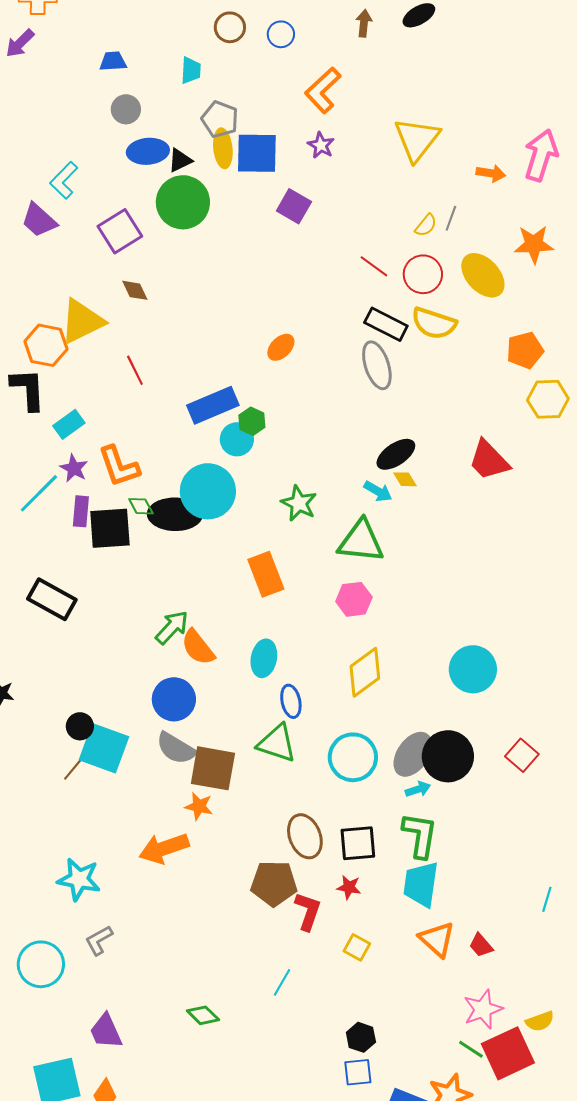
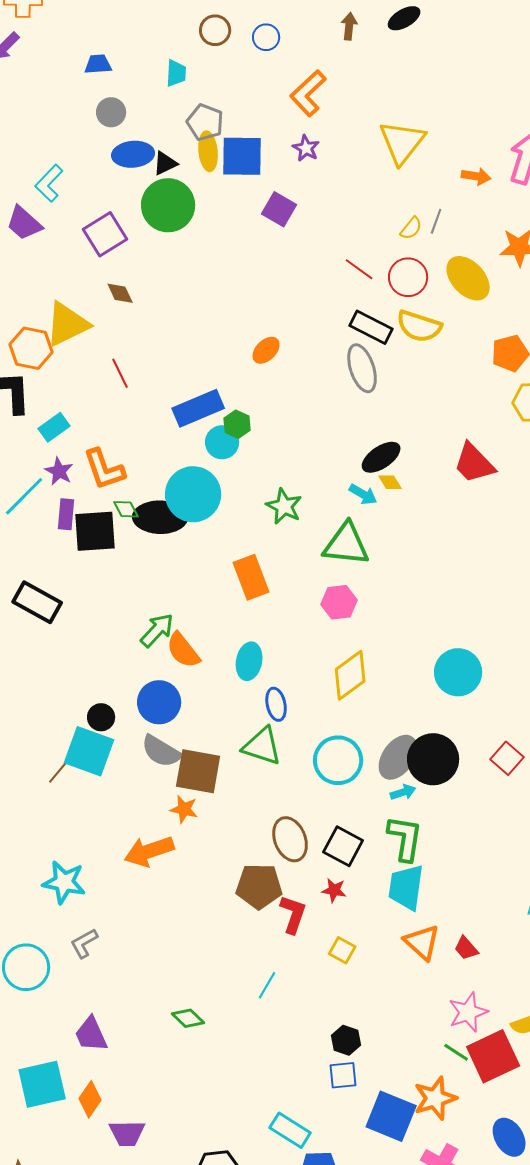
black circle: (80, 726) -> (101, 717), moved
black square: (358, 843) -> (343, 846), turned 33

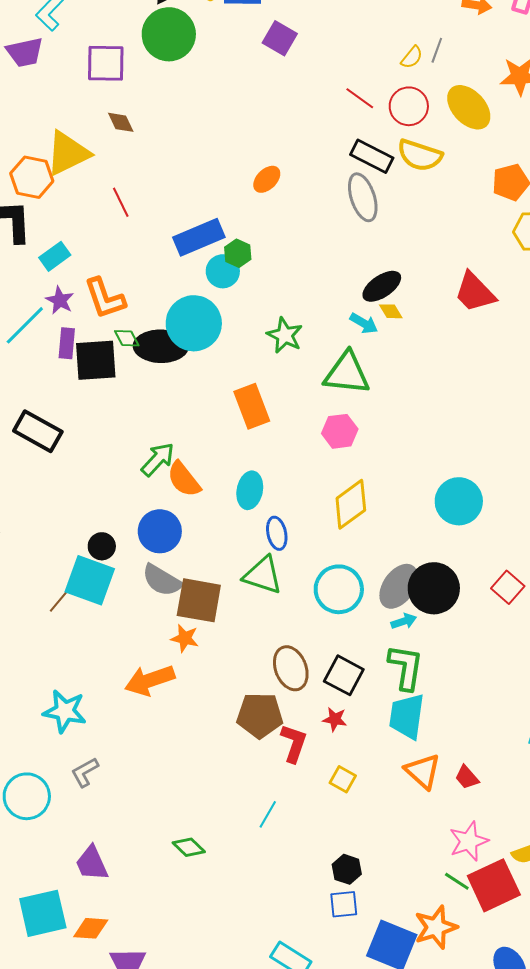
purple trapezoid: (24, 223) -> (25, 52), turned -54
purple square: (105, 234) -> (106, 63), turned 33
orange diamond: (90, 1099) -> (91, 928), turned 60

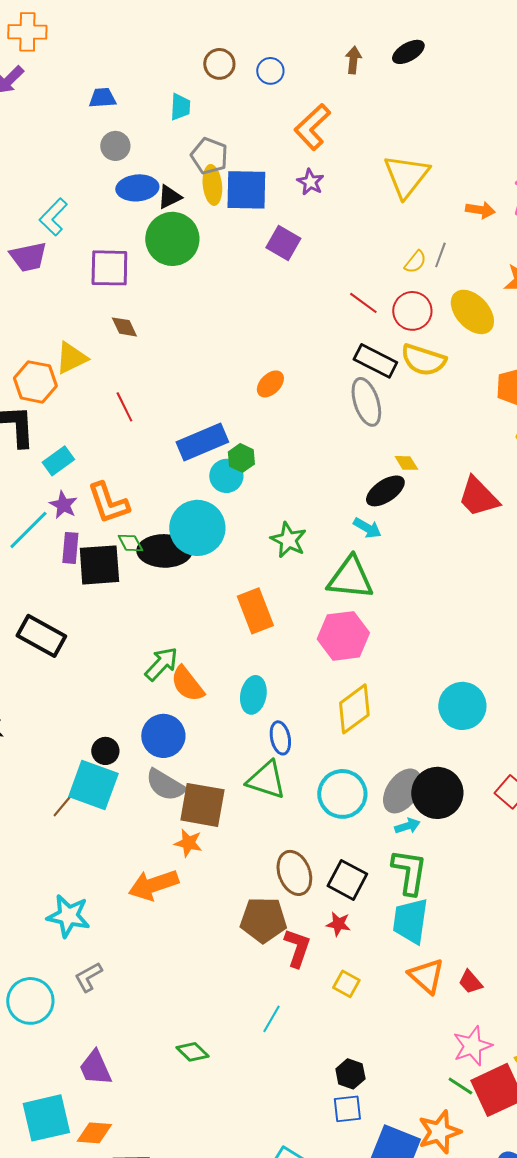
yellow triangle: (68, 153) -> (71, 358), size x0.7
yellow diamond: (391, 311) -> (406, 463), moved
pink hexagon: (340, 431) -> (343, 636), size x1.4

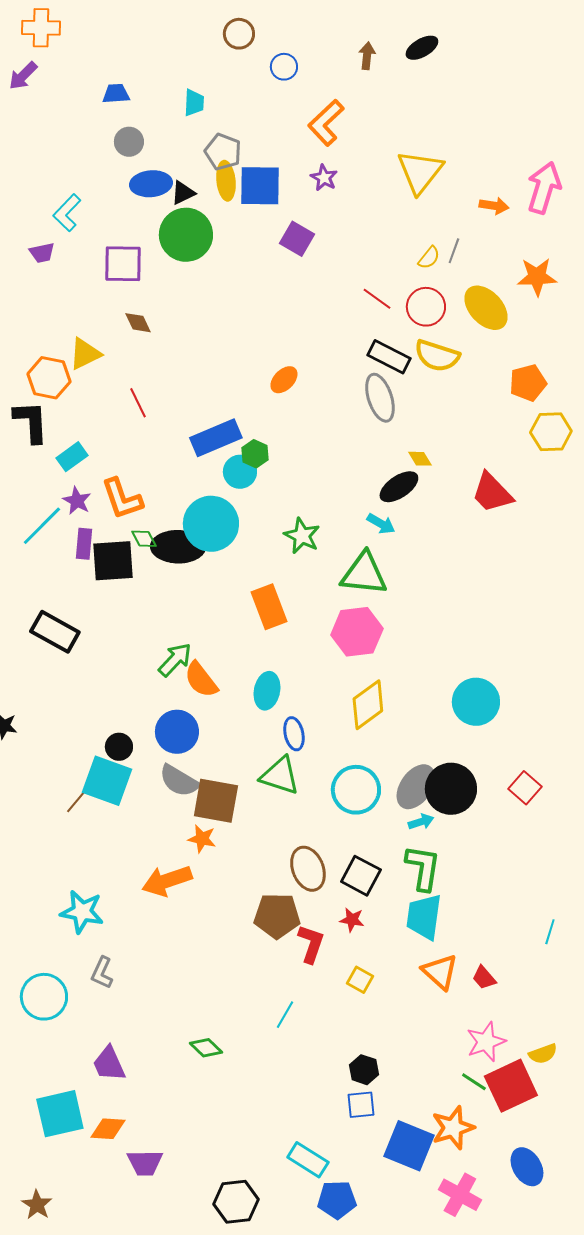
brown circle: (219, 64) -> (239, 34), moved
purple trapezoid: (28, 257) -> (42, 253), size x0.7
gray L-shape: (88, 977) -> (102, 973), turned -36

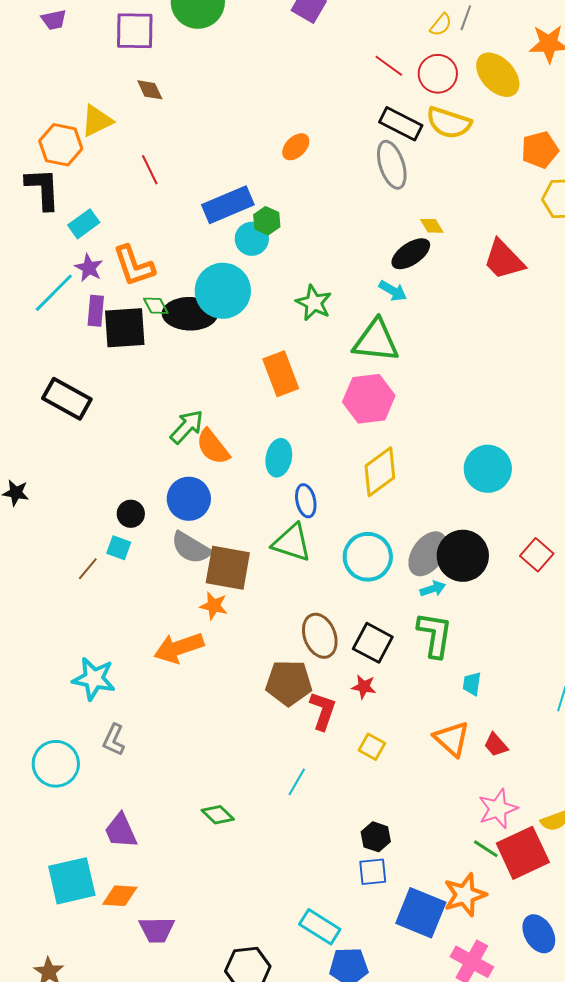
cyan square: (107, 781) -> (119, 548), size x0.5
cyan trapezoid: (424, 917) -> (472, 684), moved, size x0.5

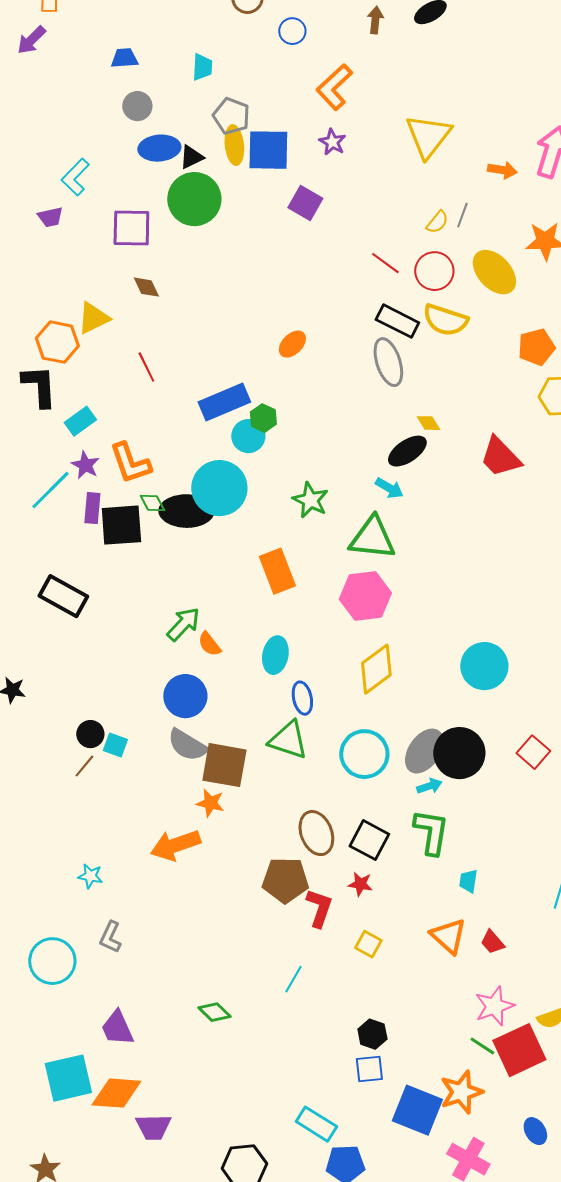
orange semicircle: (213, 447) -> (209, 644), size x0.7
black circle: (131, 514) -> (90, 734), moved
cyan star: (94, 679) -> (90, 876), size x0.6
orange diamond: (120, 896) -> (116, 1093), size x1.4
blue ellipse: (539, 934) -> (535, 1131), size x0.7

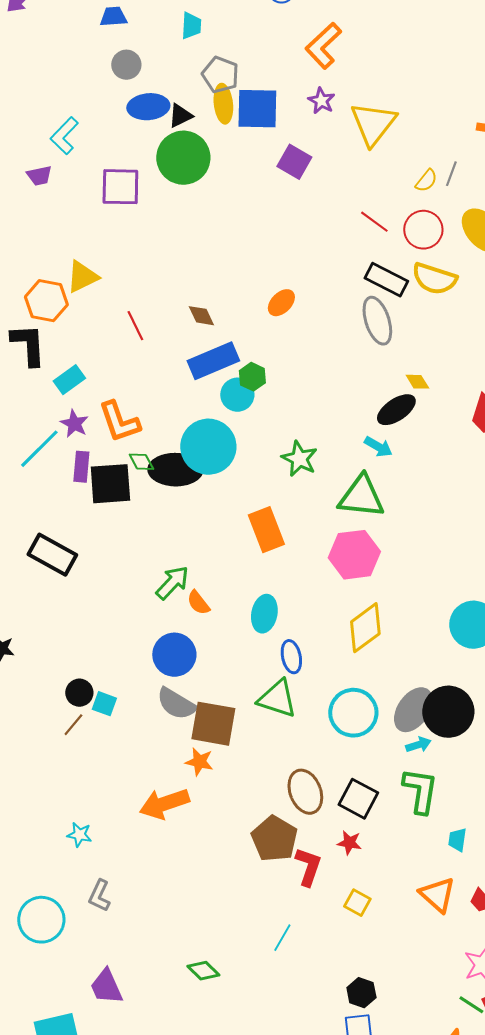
yellow triangle: (428, 136) -> (373, 124), moved
brown diamond: (146, 287) -> (201, 316), moved
brown pentagon: (285, 880) -> (274, 839), turned 30

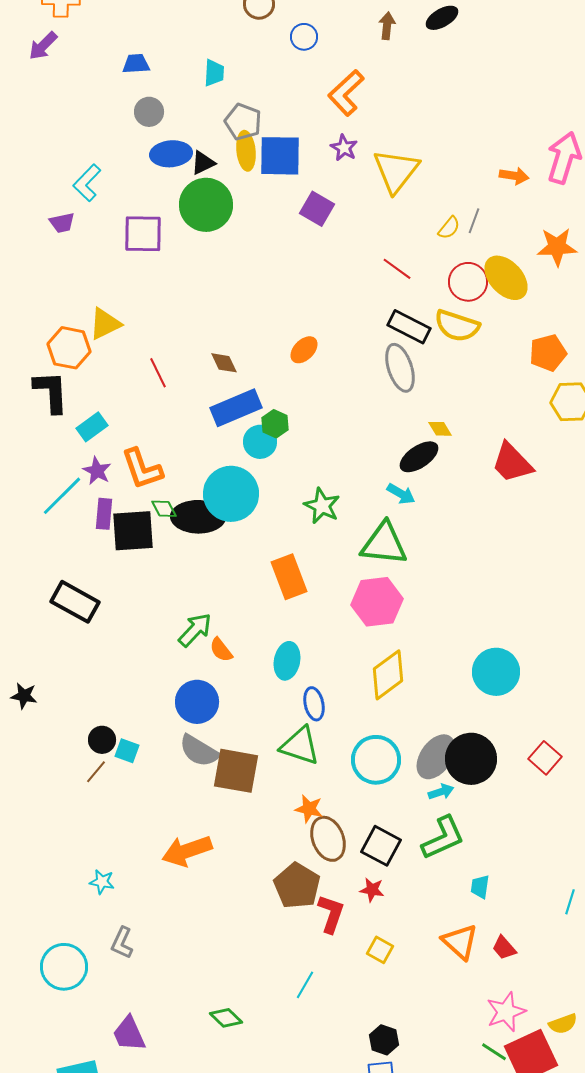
red circle: (423, 230) -> (468, 282), moved
orange star: (199, 762) -> (309, 809), moved
green L-shape: (420, 791) -> (443, 838), turned 57

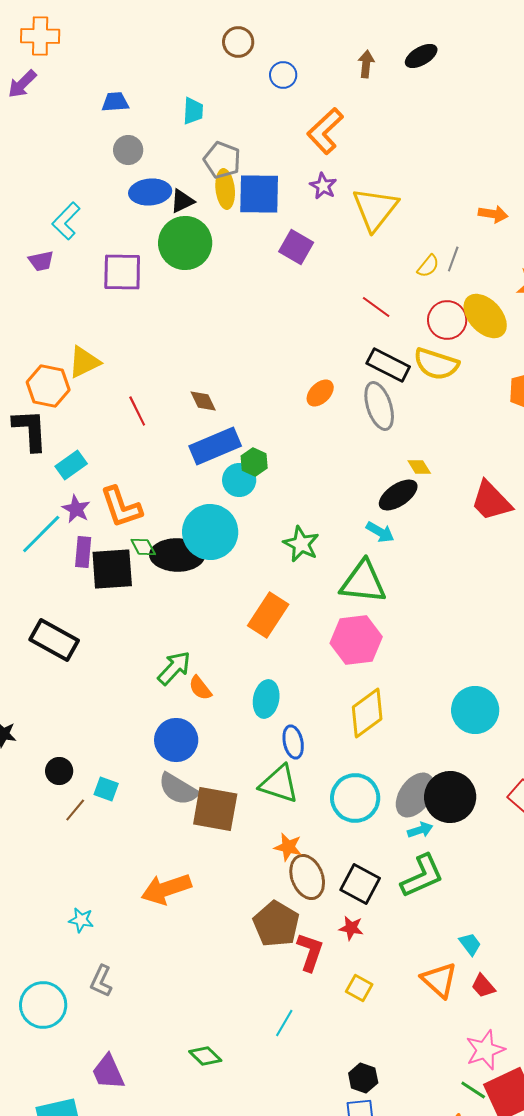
orange ellipse: (304, 350) -> (320, 393), moved
orange rectangle: (289, 577) -> (268, 615), turned 54
black circle: (102, 740) -> (59, 771), moved
cyan trapezoid: (480, 887) -> (470, 944), moved, turned 135

